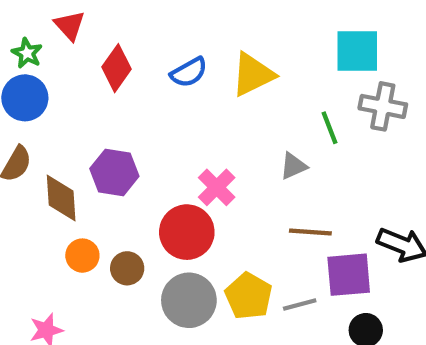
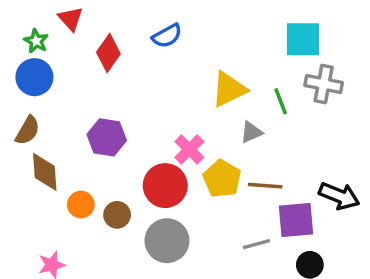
blue semicircle: (189, 72) -> (167, 36), moved
yellow triangle: (253, 74) -> (229, 89), moved
brown diamond: (61, 198) -> (45, 172), moved
yellow pentagon: (249, 296) -> (222, 179), moved

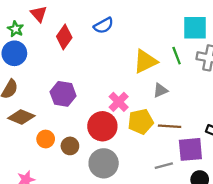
green line: (281, 101) -> (177, 56), moved
brown diamond: (45, 172) -> (21, 117), turned -64
yellow pentagon: (222, 179) -> (141, 122), turned 30

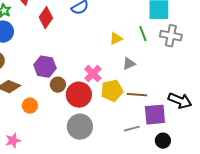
yellow triangle: (145, 61) -> (116, 39), size x0.6
brown circle: (70, 146) -> (58, 85), moved

